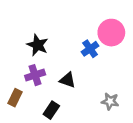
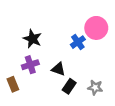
brown rectangle: (15, 98) -> (13, 84), turned -48
black rectangle: (51, 110) -> (69, 86), moved

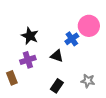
black triangle: (58, 69) -> (57, 56), moved
black rectangle: (69, 86) -> (57, 86), moved

